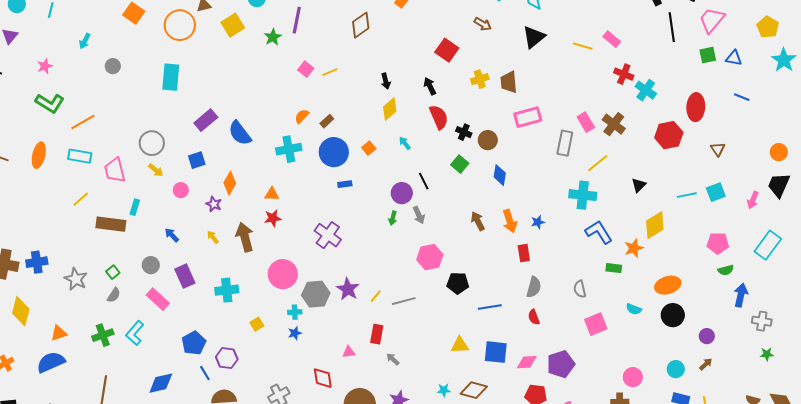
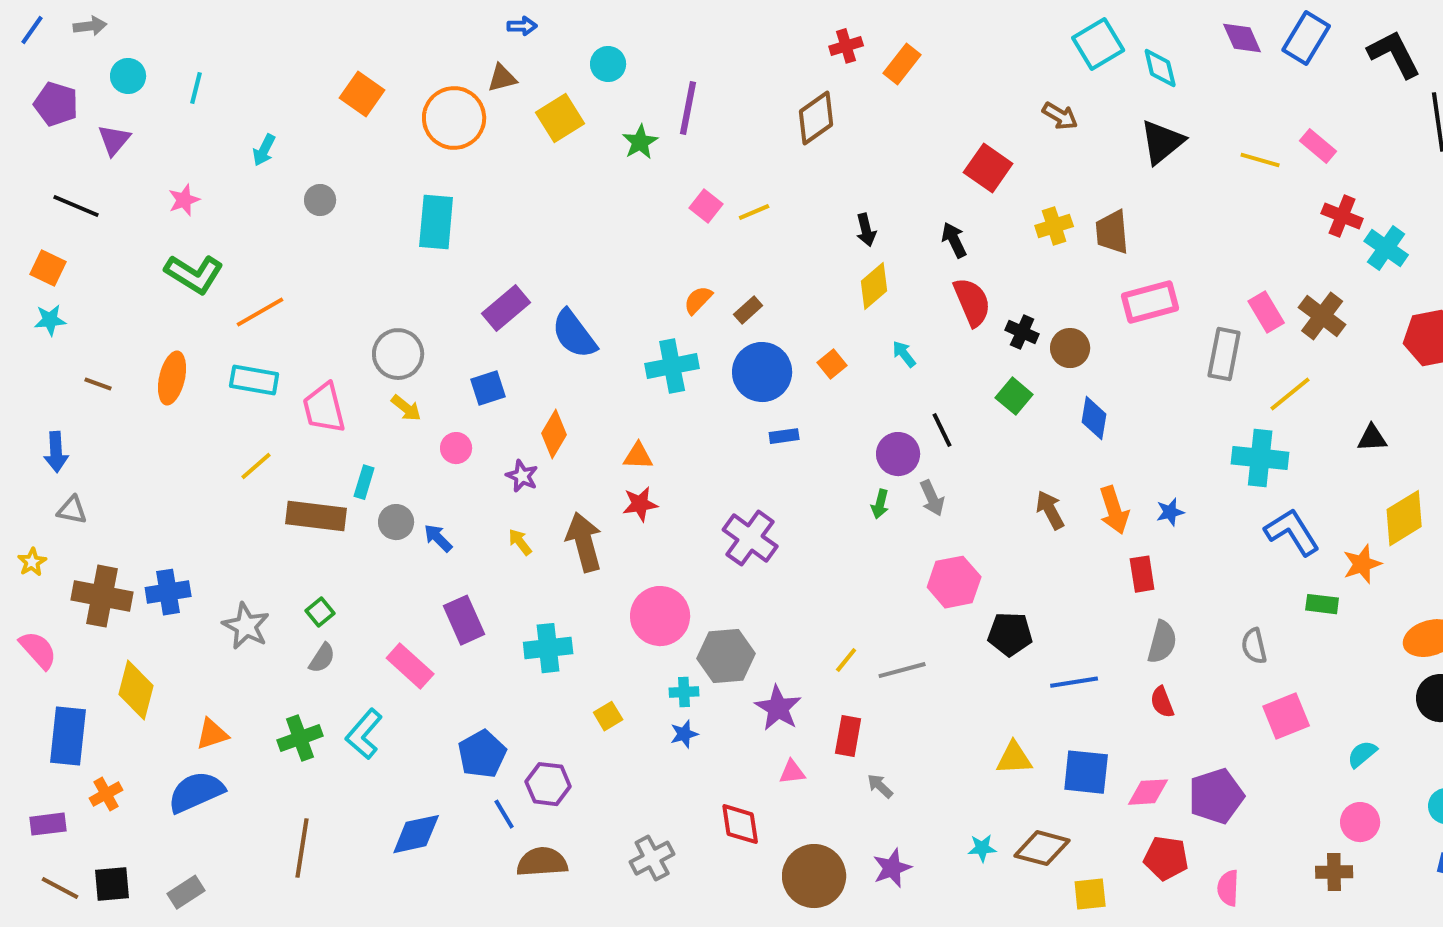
black triangle: (639, 185) -> (1372, 438), turned 42
gray circle: (151, 265) -> (396, 522), moved
purple star: (348, 289) -> (778, 708), moved
cyan semicircle: (634, 309) -> (1362, 754), moved, turned 119

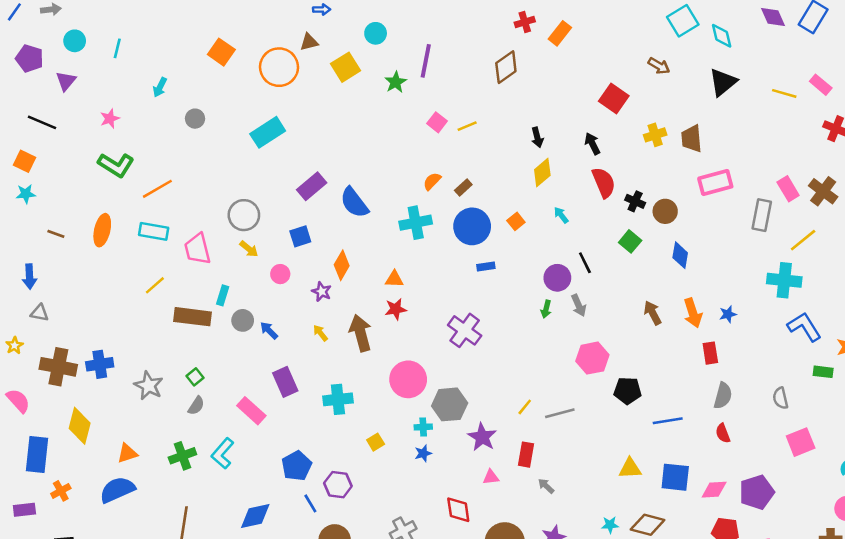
cyan rectangle: (436, 222) -> (268, 132), turned 52

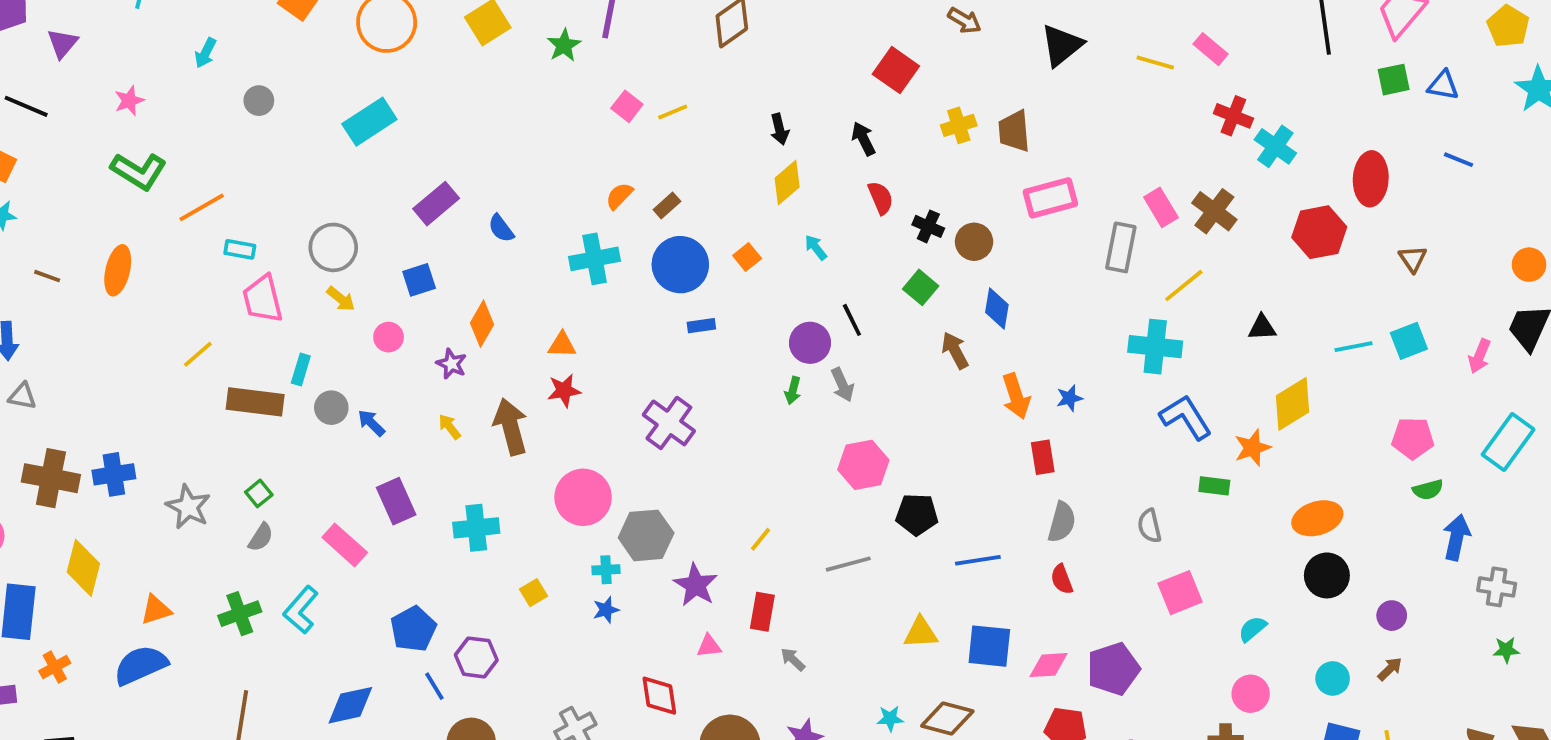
red semicircle: (604, 182) -> (881, 198), size x0.7
blue semicircle: (354, 203) -> (501, 228), size x0.6
cyan rectangle: (154, 231) -> (240, 249), moved, size x0.7
brown arrow: (653, 313) -> (955, 350), moved
gray line: (560, 413) -> (848, 564), moved

